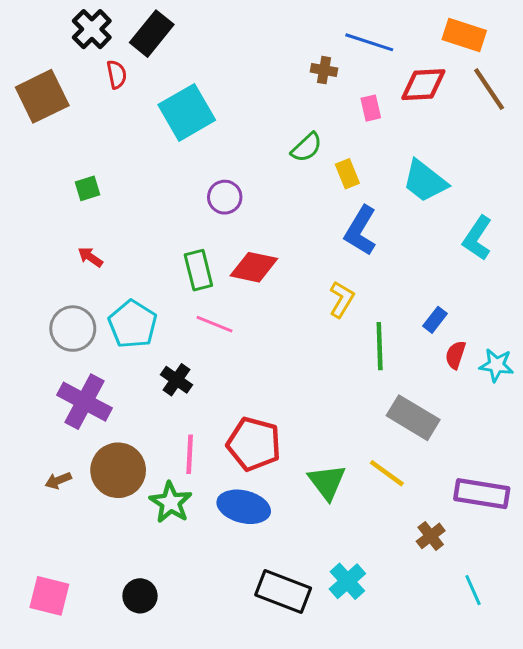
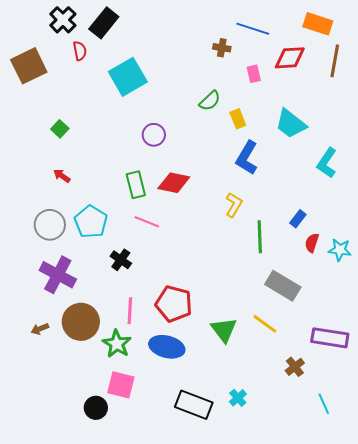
brown line: (489, 89) -> (335, 61), turned 44
green square: (87, 188) -> (60, 129), turned -30
cyan cross: (347, 581) -> (238, 398), size x0.7
pink square: (49, 596) -> (121, 385), moved

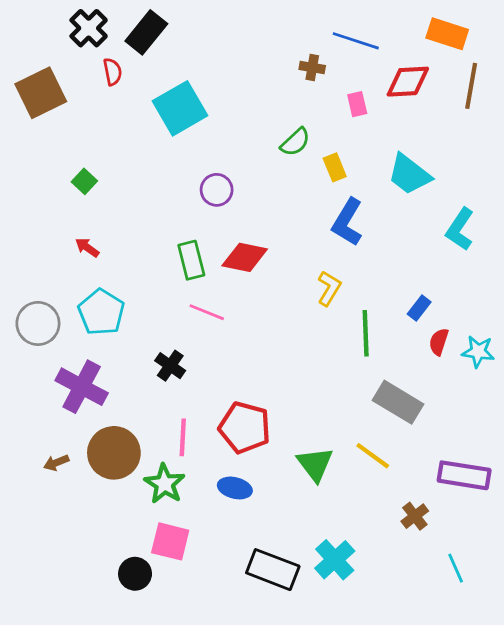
cyan pentagon: (91, 222) -> (101, 312), moved
gray circle: (50, 225) -> (38, 323), moved
blue ellipse: (167, 347) -> (235, 488), size x0.7
cyan cross: (238, 398) -> (335, 560), size x1.6

